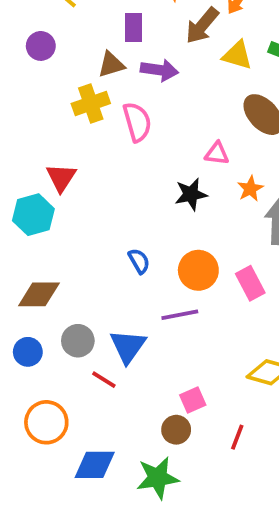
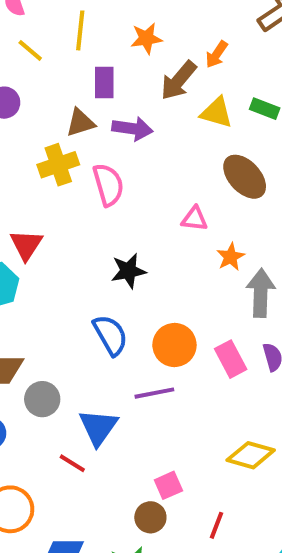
black star: (191, 194) -> (128, 271), moved
blue semicircle: (139, 261) -> (110, 335), size x1.5
gray circle: (78, 341) -> (42, 399), moved

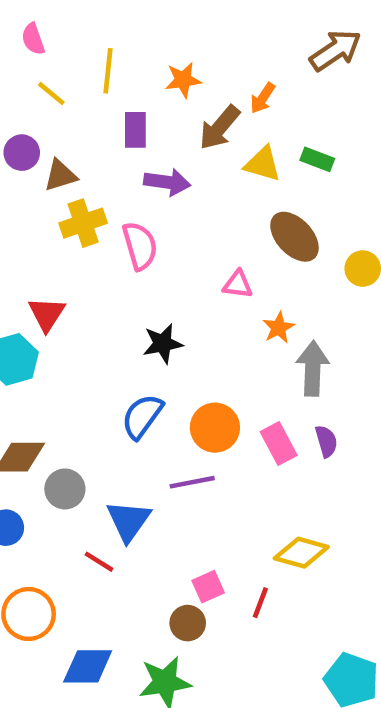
brown triangle: (80, 123) -> (60, 175), moved
blue semicircle: (110, 335) -> (142, 416), turned -114
red line: (217, 525) -> (260, 603), moved

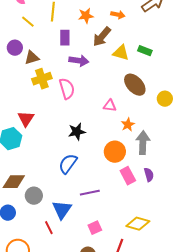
orange arrow: (263, 98) -> (118, 15), moved, turned -112
orange circle: (215, 428) -> (115, 152), moved
red line: (99, 562) -> (49, 228), turned 32
pink square: (208, 587) -> (95, 228), moved

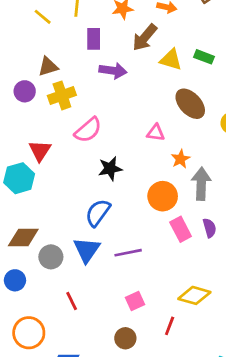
purple circle: (15, 48) -> (25, 91), moved
pink semicircle: (67, 89) -> (88, 130), moved, turned 65
blue triangle: (62, 210) -> (87, 250), moved

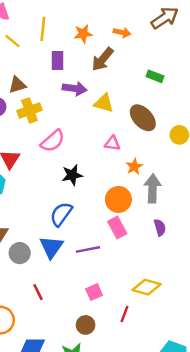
yellow triangle: (171, 60) -> (104, 103), moved
pink rectangle: (181, 229) -> (117, 227), moved

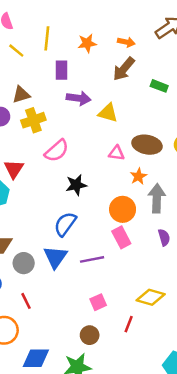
brown arrow: (103, 59) -> (124, 69), moved
brown ellipse: (143, 118) -> (147, 145), moved, turned -36
red line: (38, 292) -> (26, 301), moved

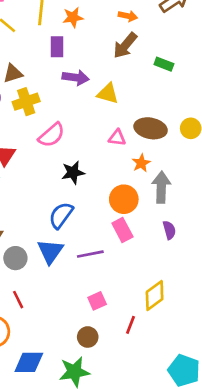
orange star: (87, 43) -> (73, 17), moved
yellow diamond: (151, 297) -> (155, 296), turned -52

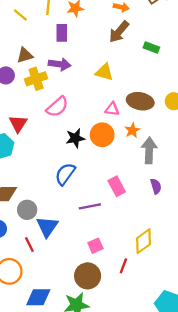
purple arrow: (76, 78) -> (60, 64), moved
orange circle: (124, 199) -> (102, 135), moved
blue triangle: (50, 251) -> (47, 227), moved
brown circle: (88, 337) -> (88, 276), size x1.5

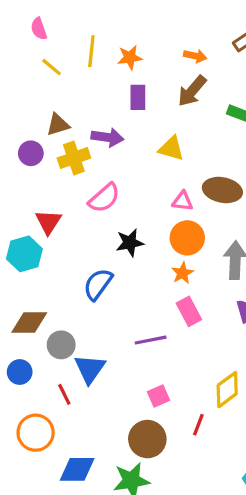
purple rectangle: (62, 33) -> (138, 97), moved
orange star: (132, 130) -> (182, 273), moved
orange circle: (102, 135) -> (187, 238), moved
blue semicircle: (65, 174) -> (98, 284), moved

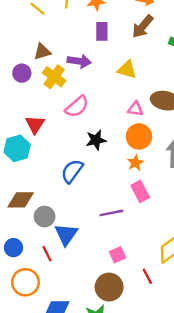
yellow cross: (74, 158) -> (54, 77), turned -35
blue circle: (20, 372) -> (13, 248), moved
red line: (198, 425) -> (147, 276), turned -49

